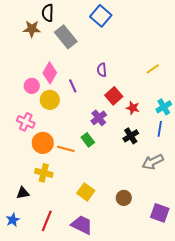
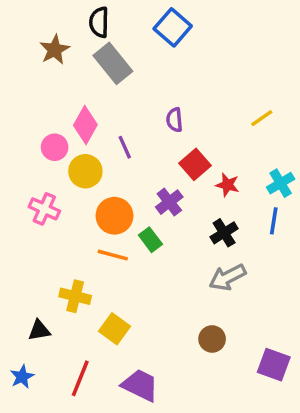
black semicircle: (48, 13) -> (99, 22), moved
brown star: (32, 29) -> (55, 50), turned -30
orange circle: (43, 143) -> (114, 216), moved
gray arrow: (153, 162) -> (227, 277), moved
yellow square: (86, 192) -> (114, 329), moved

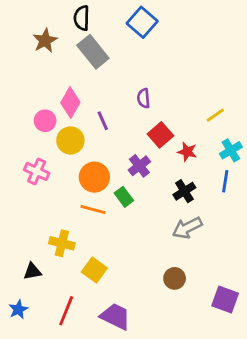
yellow line: (262, 118) -> (215, 115), moved

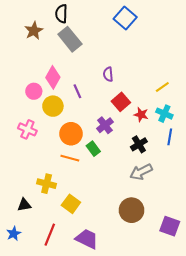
blue square: (142, 22) -> (125, 18), moved
cyan cross: (231, 150) -> (164, 114), moved, turned -35
brown circle: (175, 278) -> (132, 210), size x1.5

